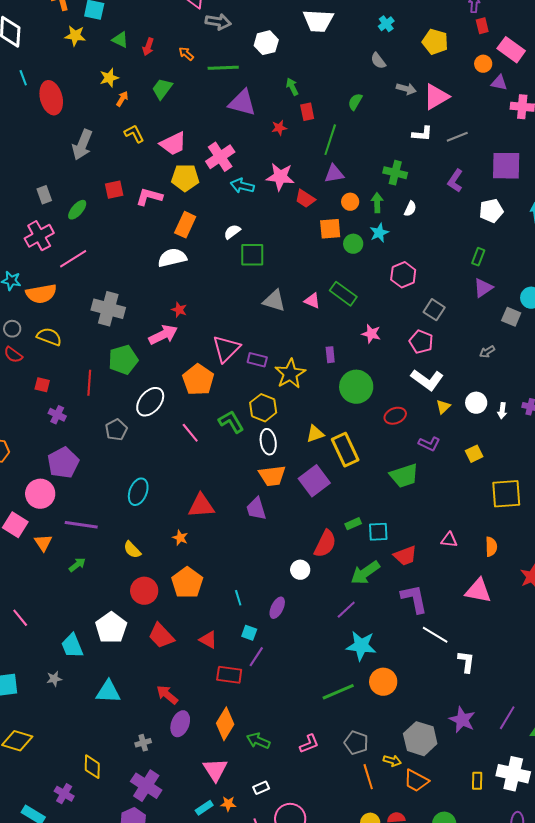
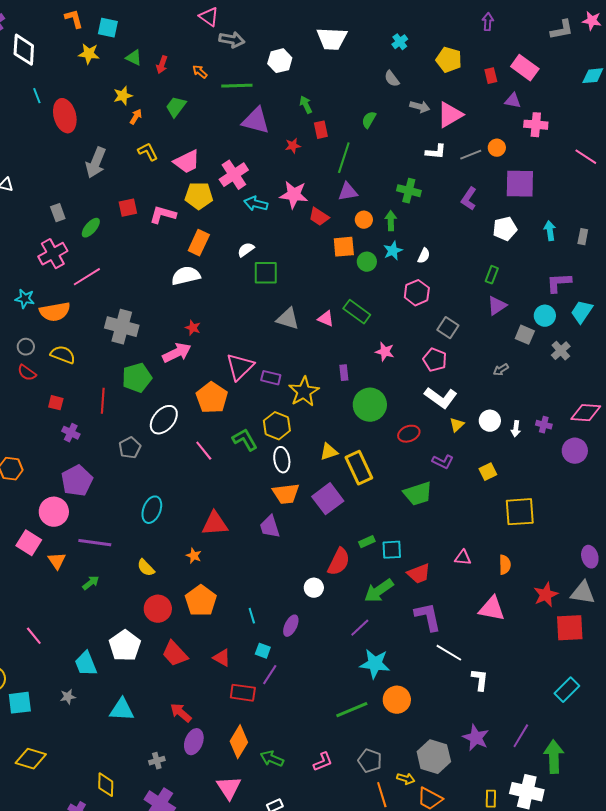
red rectangle: (482, 26) -> (491, 76), moved
orange circle: (483, 64) -> (497, 148), moved
white semicircle: (410, 209) -> (424, 256), moved

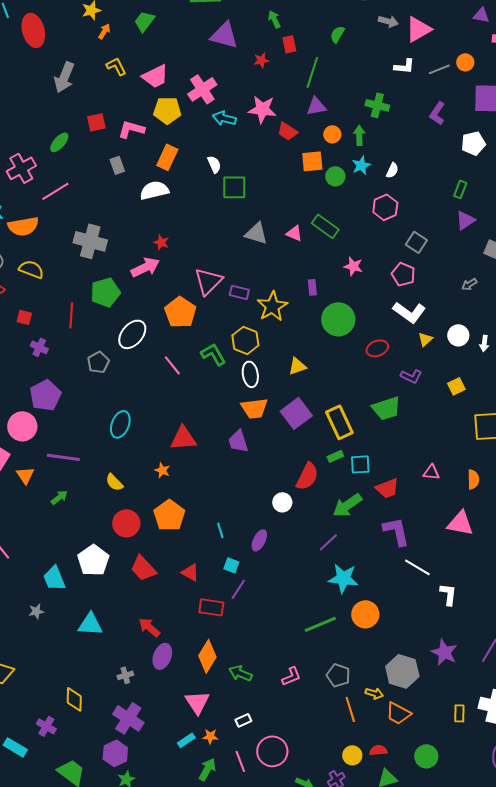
gray rectangle: (58, 213) -> (117, 165), moved
white semicircle: (246, 250) -> (214, 164), turned 102
yellow rectangle: (359, 468) -> (339, 422), moved

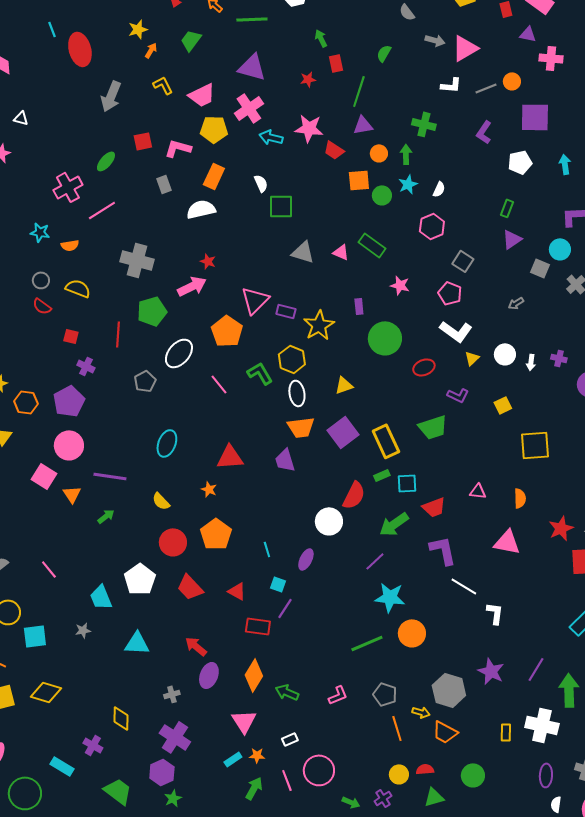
purple triangle: (224, 35) -> (252, 67), moved
orange semicircle: (23, 226) -> (70, 245), size x0.6
purple pentagon: (45, 395) -> (69, 401), moved
white circle: (282, 502) -> (329, 521), size x1.4

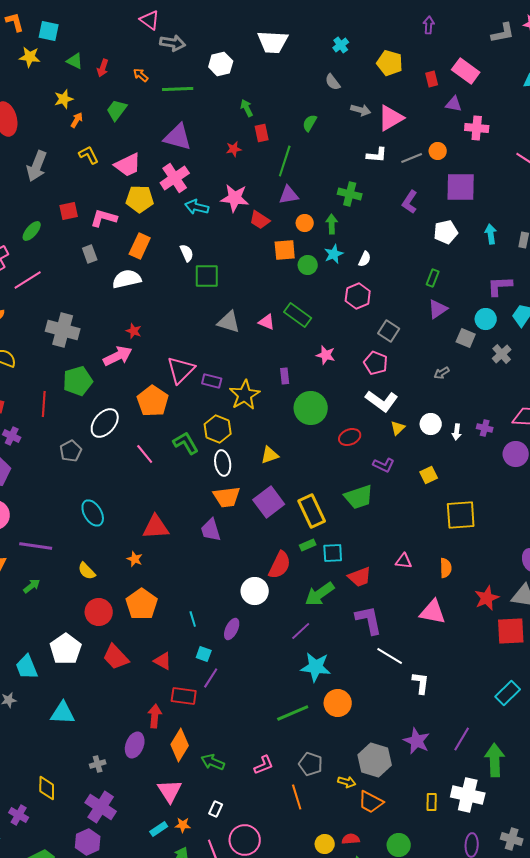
cyan ellipse: (167, 443) -> (93, 513), turned -52
red arrow: (196, 646) -> (155, 716), moved, turned 55
orange line: (397, 728) -> (297, 797), moved
white rectangle: (290, 739) -> (216, 809), turned -42

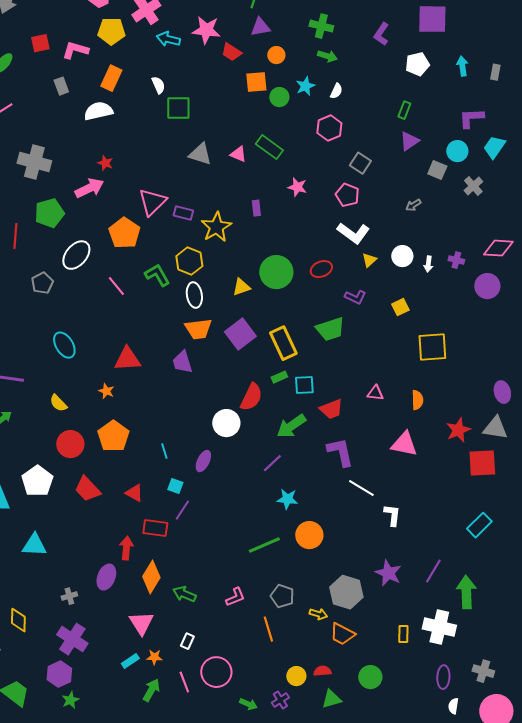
green arrow: (332, 224) -> (327, 56), moved, turned 108
green circle: (311, 408) -> (276, 272), moved
cyan star: (316, 667) -> (287, 499), size x0.7

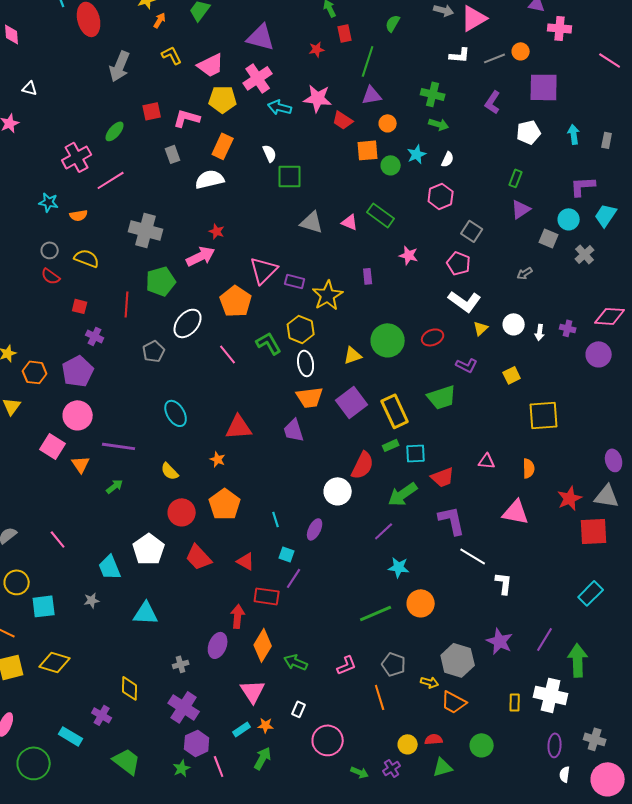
purple hexagon: (59, 674) -> (197, 743), moved
pink line: (184, 682) -> (219, 766), moved

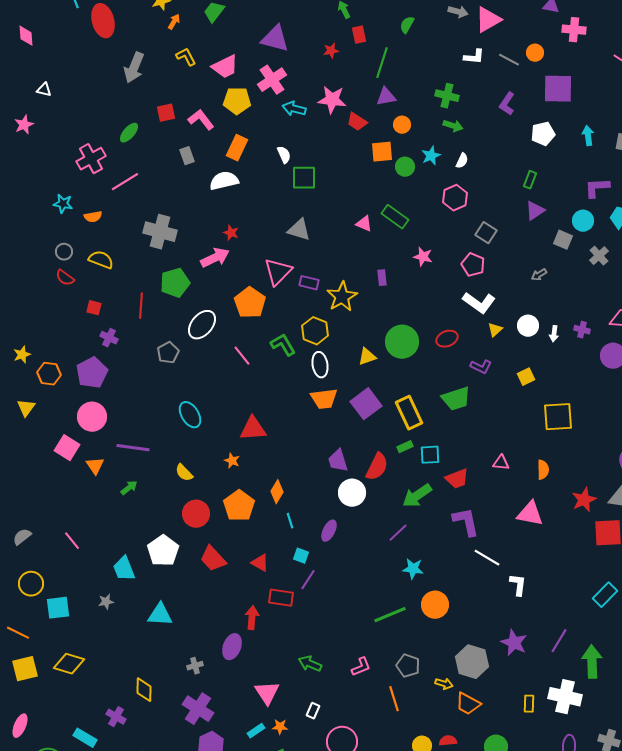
gray line: (495, 58) -> (509, 60), turned 50
pink L-shape: (187, 118) -> (201, 120), turned 36
gray triangle: (312, 222) -> (299, 230), moved
purple trapezoid: (294, 430) -> (338, 461), moved
orange diamond: (263, 645) -> (277, 492), moved, size x0.7

